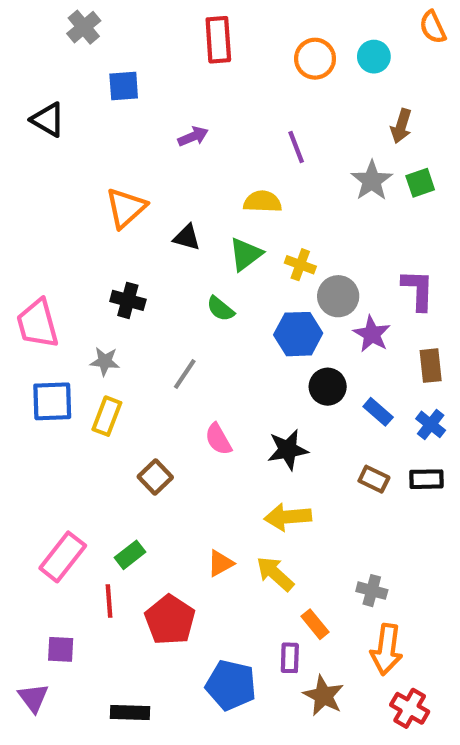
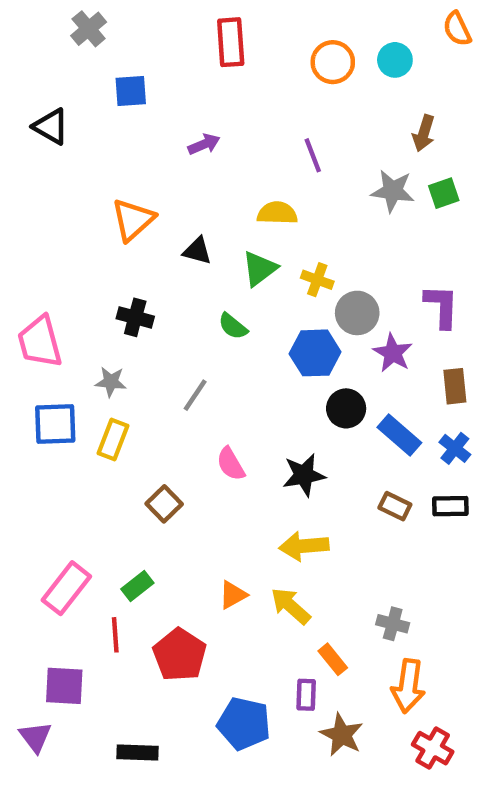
gray star: (372, 181) -> (393, 191), turned -30
blue rectangle: (378, 412) -> (399, 435), size x1.4
purple square: (61, 649) -> (64, 686), size x1.4

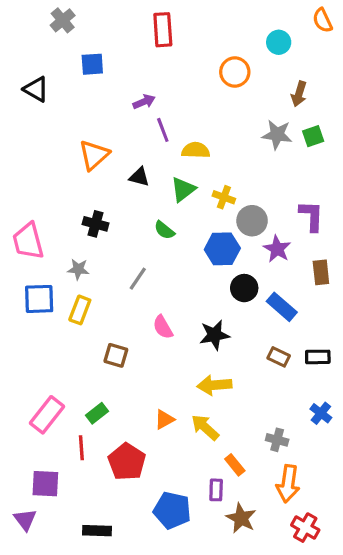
orange circle: (333, 62) -> (235, 72), moved
purple line: (313, 155) -> (163, 130), moved
blue cross: (455, 448) -> (321, 413), moved
brown square: (164, 504) -> (116, 355), turned -30

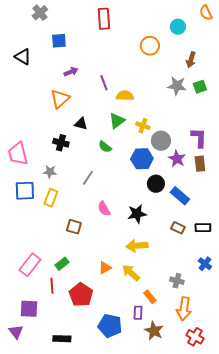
purple arrow: (144, 102) -> (71, 72), moved
black triangle: (139, 177) -> (81, 124), moved
brown rectangle: (321, 272) -> (200, 164), moved

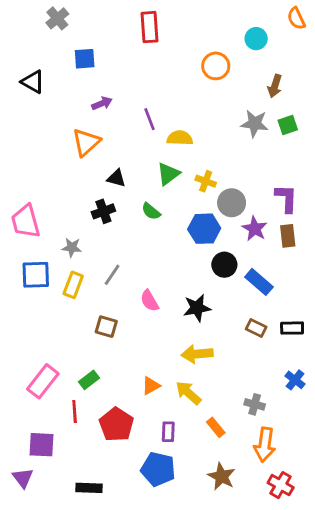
black cross: (61, 143) -> (103, 211), moved, turned -35
gray line: (88, 178) -> (112, 275), moved
purple rectangle: (138, 313) -> (168, 432), moved

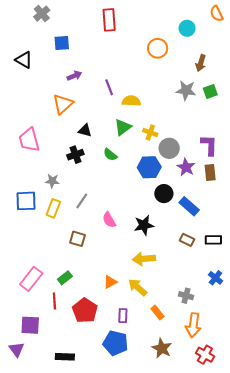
pink trapezoid: (26, 221) -> (29, 140), moved

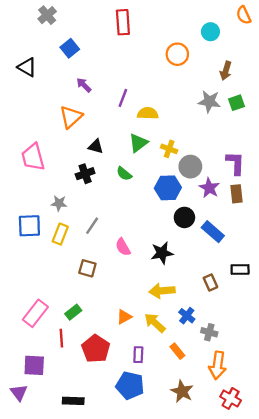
blue square: (62, 43) -> (70, 48), turned -35
purple arrow: (74, 76) -> (84, 85), turned -112
purple line: (109, 87) -> (123, 98), turned 42
brown rectangle: (187, 240) -> (210, 283), moved, turned 40
blue cross: (215, 278) -> (187, 316), moved

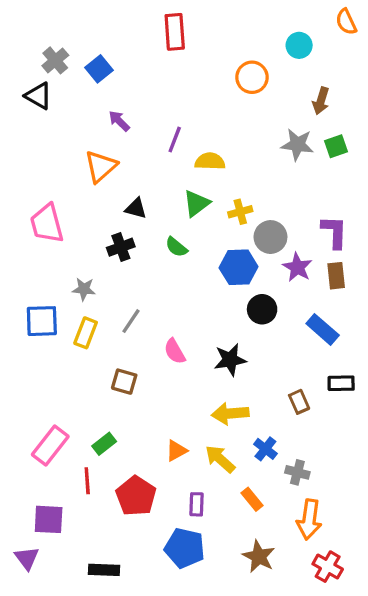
gray cross: (47, 15) -> (55, 60), moved
yellow cross: (169, 149) -> (240, 212), turned -35
blue rectangle: (213, 232) -> (323, 329), moved

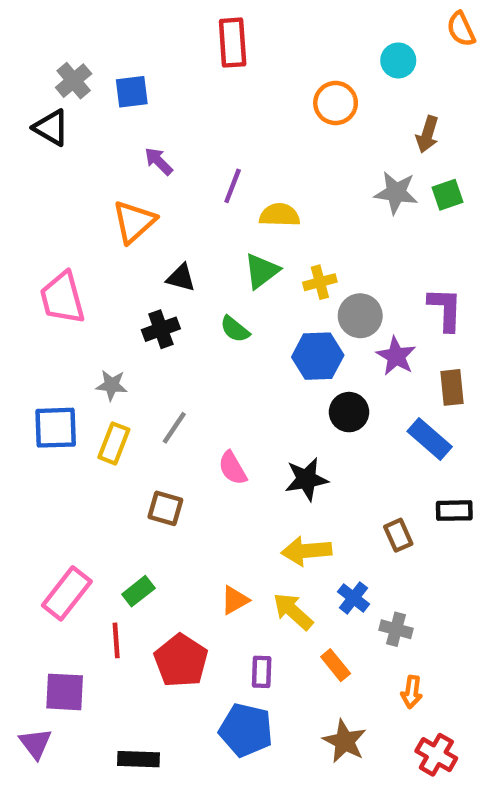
blue square: (99, 69) -> (132, 92), turned 32
brown rectangle: (336, 276) -> (452, 387), moved
orange arrow: (309, 519) -> (412, 692), size x0.6

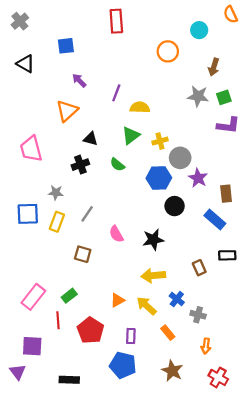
gray cross: (74, 81) -> (20, 21), moved
purple L-shape: (445, 309) -> (228, 125), moved, turned 95

